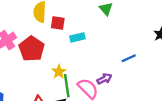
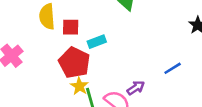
red pentagon: (32, 49) -> (74, 63), moved
blue line: (129, 58) -> (173, 68), moved

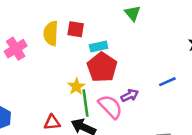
yellow semicircle: (47, 17) -> (51, 33), moved
red pentagon: (74, 63) -> (102, 67), moved

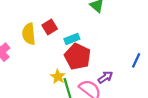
red square: (76, 29) -> (50, 27), turned -32
blue line: (167, 82) -> (136, 60), turned -32

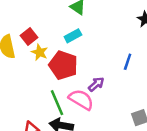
cyan rectangle: (72, 39) -> (73, 36), moved
yellow star: (58, 77) -> (40, 52), moved

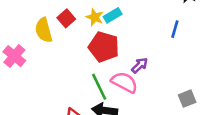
yellow star: (40, 52) -> (95, 17), moved
blue line: (128, 62) -> (175, 29), moved

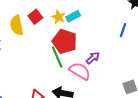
green line: (99, 87) -> (57, 57), moved

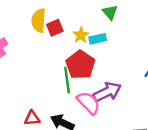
yellow semicircle: (17, 25) -> (39, 21), moved
purple arrow: (93, 58) -> (107, 92), size x1.6

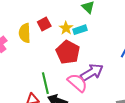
yellow semicircle: (39, 21) -> (25, 33), moved
green line: (67, 80) -> (45, 83), moved

